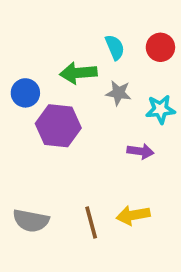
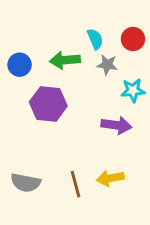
blue circle: (25, 93) -> (20, 65), moved
gray star: (118, 93) -> (107, 65), moved
purple arrow: (140, 151) -> (116, 125), size x1.4

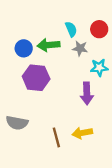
blue circle: (20, 65) -> (24, 48), moved
purple arrow: (116, 125) -> (87, 93), turned 80
gray semicircle: (26, 183) -> (17, 123), moved

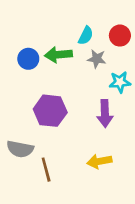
cyan semicircle: (71, 29) -> (86, 36), turned 49
purple hexagon: (36, 78) -> (50, 111), moved
brown line: (56, 137) -> (46, 170), moved

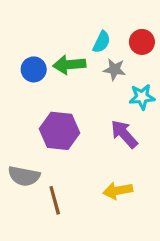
purple arrow: (105, 113) -> (124, 134), turned 140

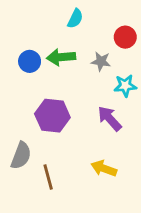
cyan semicircle: (102, 42) -> (75, 19), moved
gray semicircle: (24, 176) -> (21, 156), turned -80
yellow arrow: (118, 191) -> (104, 168), turned 30

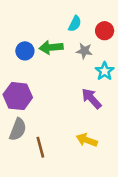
cyan semicircle: (75, 19) -> (75, 24), moved
cyan star: (125, 86) -> (105, 71), turned -30
purple hexagon: (52, 116) -> (18, 96), moved

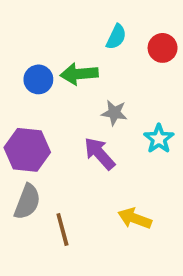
gray star: (84, 51) -> (114, 113), moved
cyan star: (105, 71) -> (159, 139), moved
purple arrow: (91, 98) -> (100, 154), moved

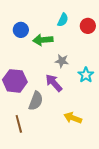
blue circle: (38, 79) -> (21, 30), moved
gray semicircle: (27, 202) -> (36, 101), moved
brown line: (62, 230) -> (19, 124), moved

